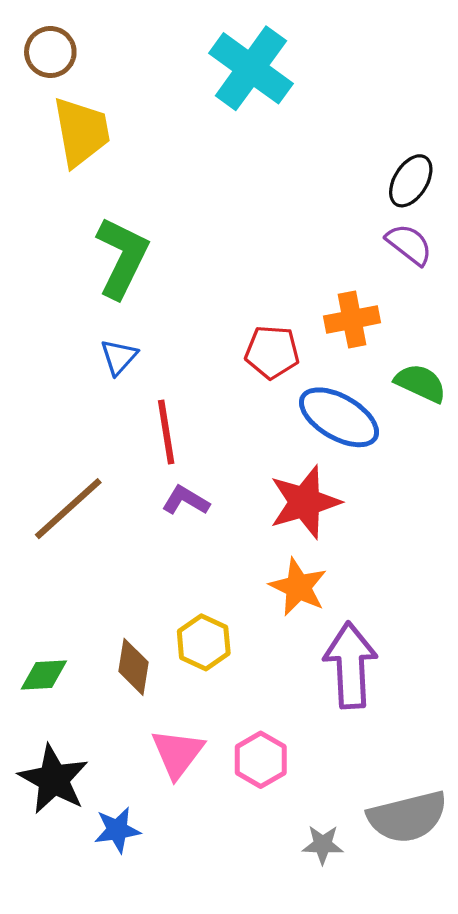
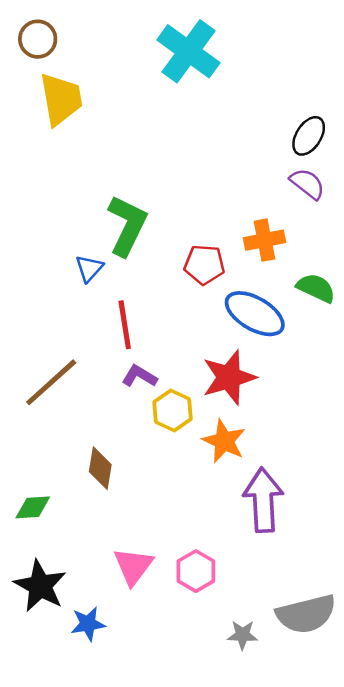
green L-shape: (122, 257) -> (127, 225), moved
yellow hexagon: (204, 642) -> (173, 411), moved
brown diamond: (134, 667) -> (100, 468), moved

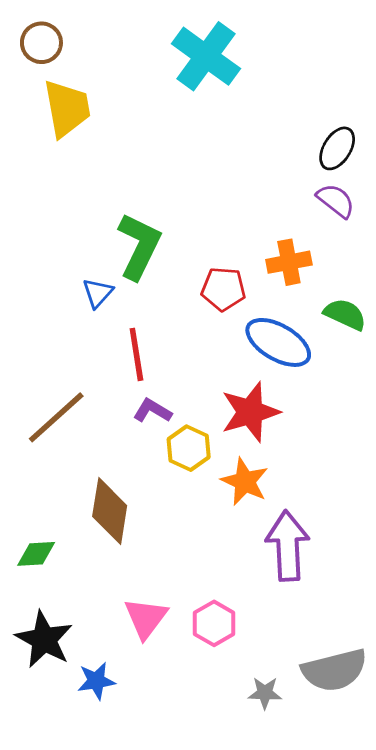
brown diamond: (100, 468) -> (110, 511), size x1.4

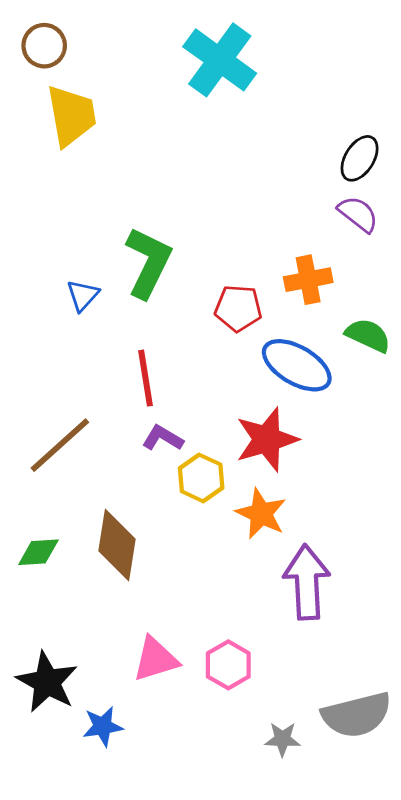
blue triangle: (98, 293) -> (83, 295), moved
green diamond: (36, 554) -> (38, 552), moved
pink triangle: (146, 618) -> (155, 659), turned 36

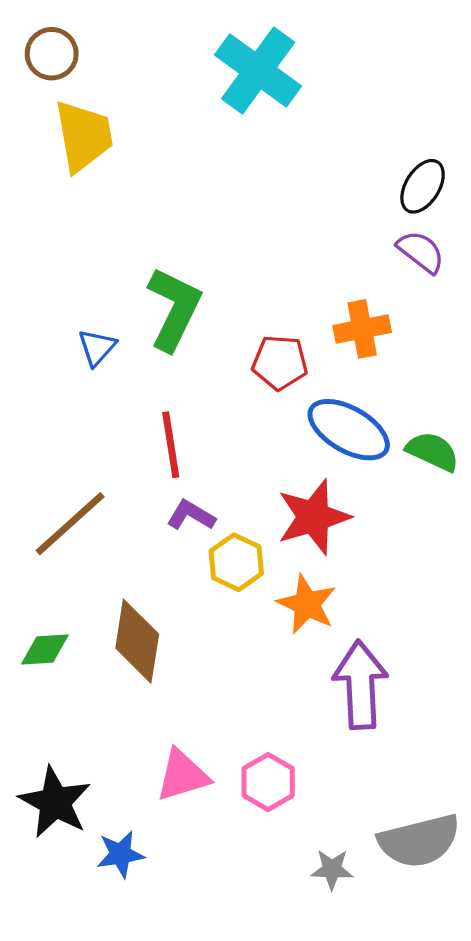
green semicircle: (368, 335) -> (433, 451), moved

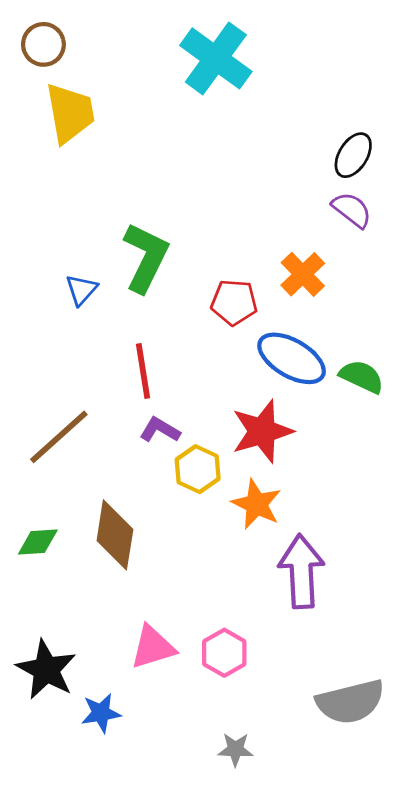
orange cross: (362, 329) -> (303, 274), turned -33
gray star: (332, 869) -> (235, 749), moved

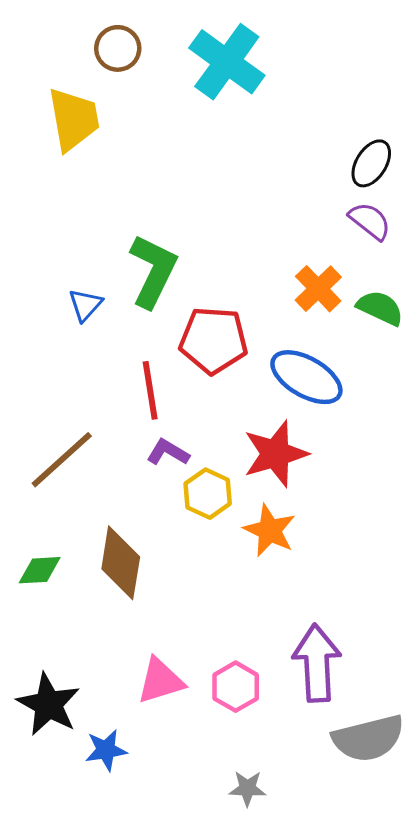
brown circle: (43, 44) -> (118, 48), moved
red pentagon: (234, 302) -> (214, 340), moved, size x1.4
green semicircle: (362, 377) -> (380, 308), moved
purple arrow: (301, 571) -> (317, 663), moved

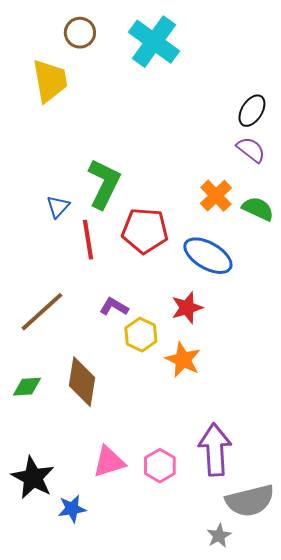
red line: (150, 390) -> (88, 240), moved
red star: (275, 454) -> (187, 308), size x0.7
gray star: (247, 788) -> (219, 536), moved, turned -30

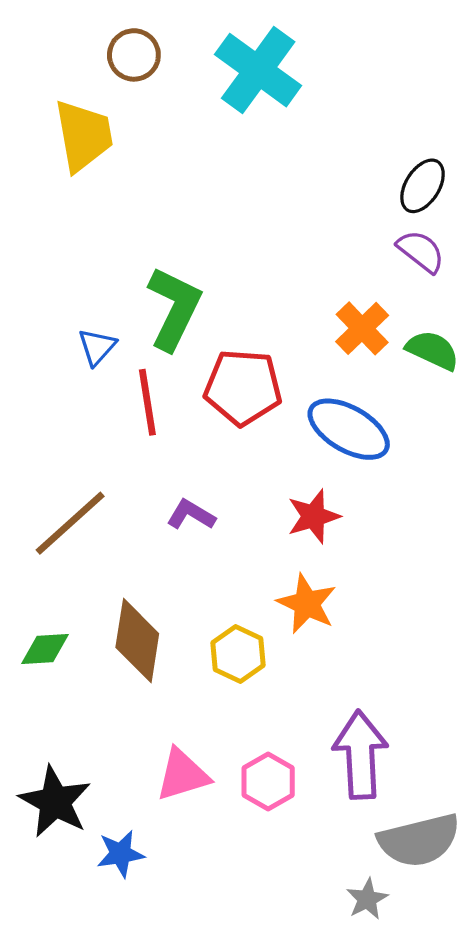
yellow hexagon: (141, 335) -> (238, 654), moved

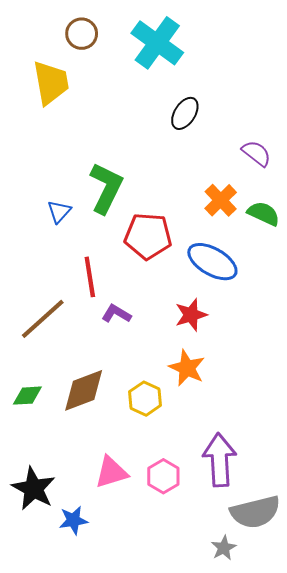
black ellipse: (423, 186) -> (185, 113), moved
red line: (147, 402) -> (90, 277), moved
brown diamond: (137, 641) -> (84, 390), turned 60

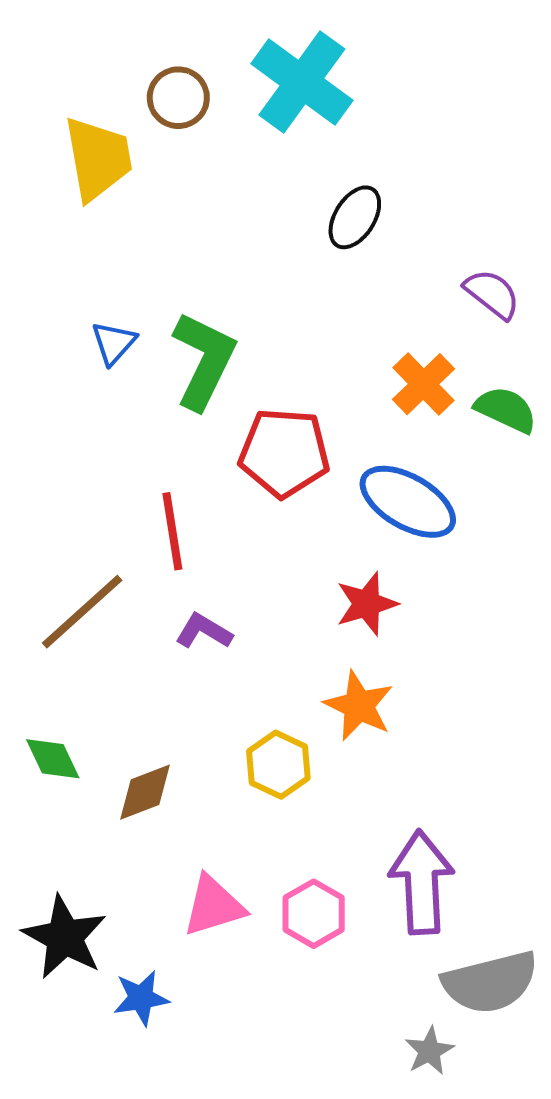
brown circle: (82, 34) -> (178, 98), moved
blue triangle: (59, 212) -> (114, 343), moved
purple L-shape: (116, 314) -> (204, 631), moved
brown diamond: (84, 390) -> (145, 792), moved, size x0.7
green diamond: (27, 396) -> (53, 759), turned 68

